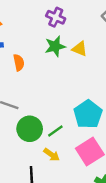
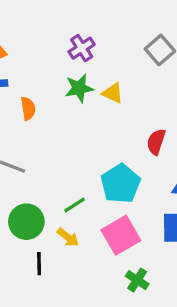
purple cross: (56, 17) -> (82, 48), turned 30
green circle: (30, 129) -> (26, 222), moved

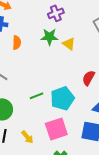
green line: (75, 205) -> (37, 96), moved
yellow arrow: (68, 237) -> (27, 137), moved

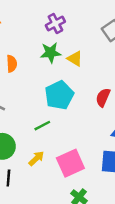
cyan pentagon: (62, 98) -> (59, 95), moved
yellow arrow: (27, 137) -> (36, 158), moved, turned -88

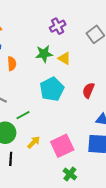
purple cross: (55, 23) -> (58, 26), moved
green line: (42, 126) -> (23, 115), moved

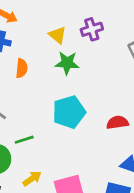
yellow triangle: (64, 58) -> (58, 35), moved
red semicircle: (88, 90) -> (117, 122), turned 49

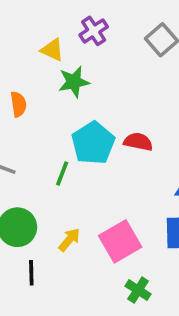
red semicircle: (117, 122) -> (138, 142), moved, turned 35
green line: (24, 140) -> (62, 174), moved, turned -36

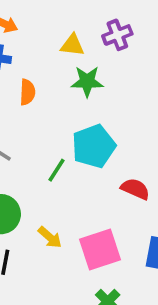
yellow triangle: (52, 50) -> (72, 45), turned -30
red semicircle: (138, 142) -> (135, 189), moved
yellow arrow: (69, 240) -> (50, 237), turned 80

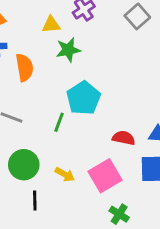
orange semicircle: (27, 92) -> (24, 68), size x1.4
red semicircle: (135, 189) -> (124, 138), moved

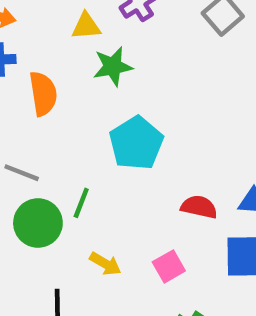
green line: (59, 122) -> (81, 203), moved
green circle: (24, 165) -> (38, 223), moved
pink square: (105, 176) -> (169, 266), size x0.6

